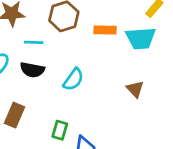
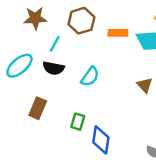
cyan line: (34, 42) -> (55, 44), turned -63

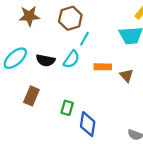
orange rectangle: (118, 33) -> (103, 67), moved
cyan line: (55, 44) -> (84, 39), moved
cyan semicircle: (90, 77) -> (71, 59), moved

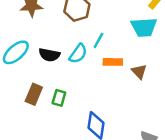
cyan line: (84, 39) -> (98, 40), moved
green rectangle: (67, 108) -> (59, 98), moved

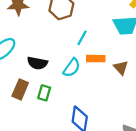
cyan semicircle: (78, 54) -> (72, 68), moved
black semicircle: (49, 55) -> (37, 63), moved

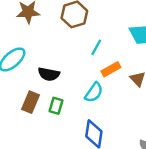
orange rectangle: (96, 59) -> (111, 69), turned -30
cyan semicircle: (72, 68) -> (94, 92), moved

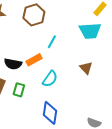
orange rectangle: (111, 69) -> (34, 60), moved

